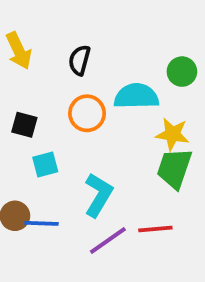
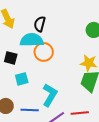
cyan semicircle: (136, 96) -> (32, 40), moved
blue line: (41, 223) -> (30, 110), moved

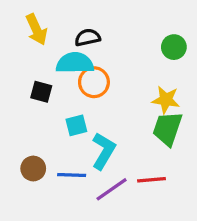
black semicircle: (40, 24) -> (88, 37), turned 63
cyan square: (22, 79) -> (76, 125), moved

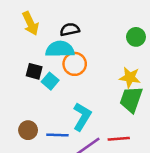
cyan square: (76, 125) -> (50, 81), moved, turned -35

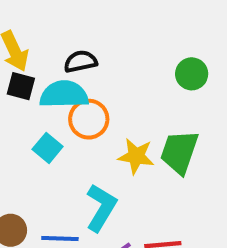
black square: (34, 71) -> (21, 86), moved
yellow star: (130, 77) -> (136, 156), moved
green trapezoid: (131, 99) -> (179, 152), moved

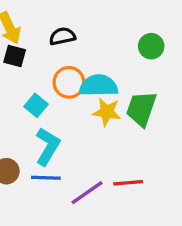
cyan semicircle: (64, 94) -> (99, 86), moved
cyan L-shape: (101, 208) -> (48, 146), moved

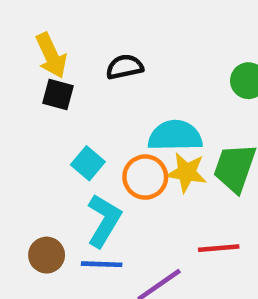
orange circle: (69, 82) -> (145, 177), moved
red line: (128, 183) -> (219, 248), moved

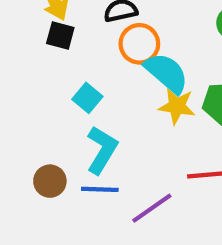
cyan semicircle: (175, 136) -> (166, 73), turned 42
orange circle: (145, 177) -> (139, 44), moved

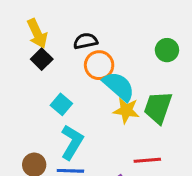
black square: (60, 35) -> (42, 59), turned 30

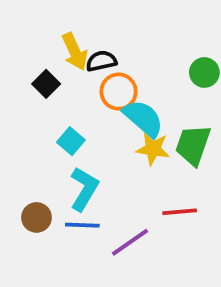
yellow arrow: (37, 33) -> (75, 52), moved

